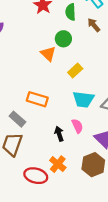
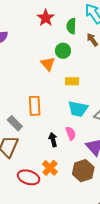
yellow rectangle: (75, 70) -> (72, 81), turned 40
orange rectangle: (37, 99) -> (35, 106), turned 66

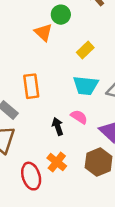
yellow rectangle: (72, 81) -> (85, 50), moved, turned -40
pink semicircle: (71, 133) -> (79, 117), turned -32
red ellipse: (29, 177) -> (31, 176), turned 60

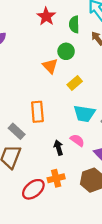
yellow rectangle: (85, 50) -> (75, 83), moved
orange cross: (57, 162) -> (56, 178), turned 35
red ellipse: (31, 176) -> (33, 189), turned 65

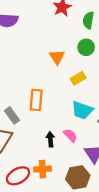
green circle: (66, 51) -> (86, 47), moved

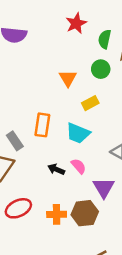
cyan trapezoid: (82, 110) -> (78, 133), moved
black arrow: (50, 139) -> (56, 169), turned -64
orange cross: (43, 169) -> (57, 214), moved

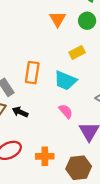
orange triangle: (68, 78) -> (58, 19), moved
black arrow: (56, 169) -> (20, 112), moved
brown hexagon: (85, 213) -> (79, 168), moved

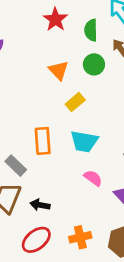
yellow rectangle: (77, 52) -> (75, 102), moved
black arrow: (20, 112) -> (40, 205), moved

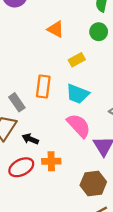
orange triangle: (58, 70) -> (56, 29), moved, turned -30
pink semicircle: (93, 178) -> (79, 126), size x1.6
orange cross: (80, 237) -> (51, 161), moved

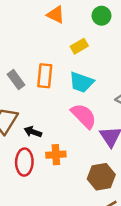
gray rectangle: (17, 102) -> (16, 80), moved
red ellipse: (21, 167) -> (24, 162), turned -60

